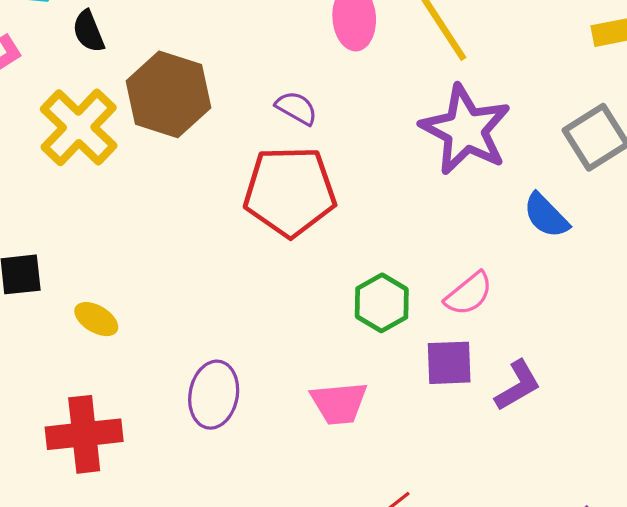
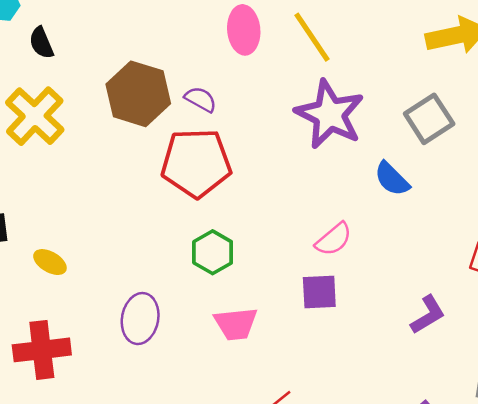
brown hexagon: (168, 94) -> (138, 94), moved
green hexagon: (382, 303) -> (213, 252), moved
purple L-shape: (518, 386) -> (428, 315), moved

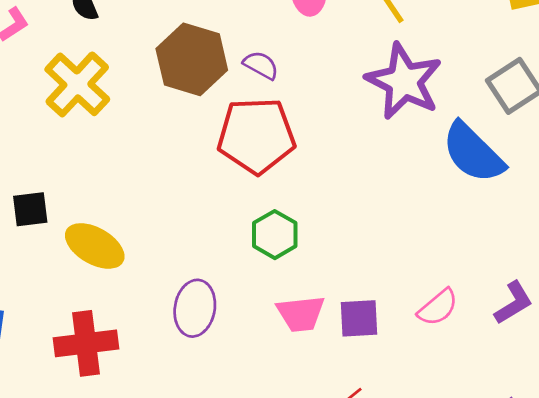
blue semicircle: (392, 179) -> (473, 153), size x1.6
pink semicircle: (334, 239) -> (438, 307), moved
yellow ellipse: (50, 262) -> (95, 246), size x1.6
purple square: (319, 292) -> (359, 318), moved

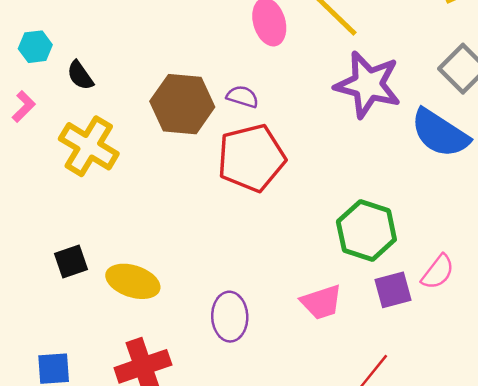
green hexagon: (275, 235) -> (366, 231), moved, size x1.4
purple square: (359, 318) -> (393, 290), moved

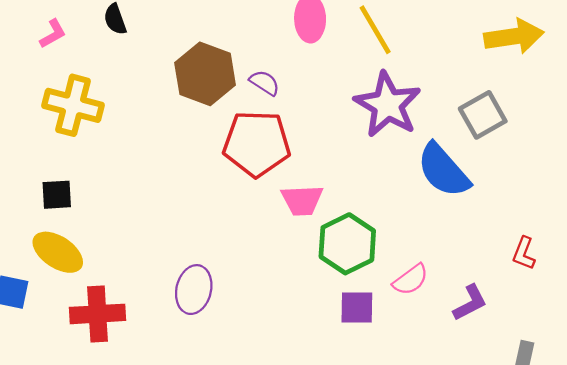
yellow cross: (89, 146) -> (73, 105), moved, turned -32
pink semicircle: (438, 272) -> (411, 280), moved
yellow ellipse: (133, 281) -> (58, 252), moved
pink trapezoid: (321, 302) -> (302, 200), moved

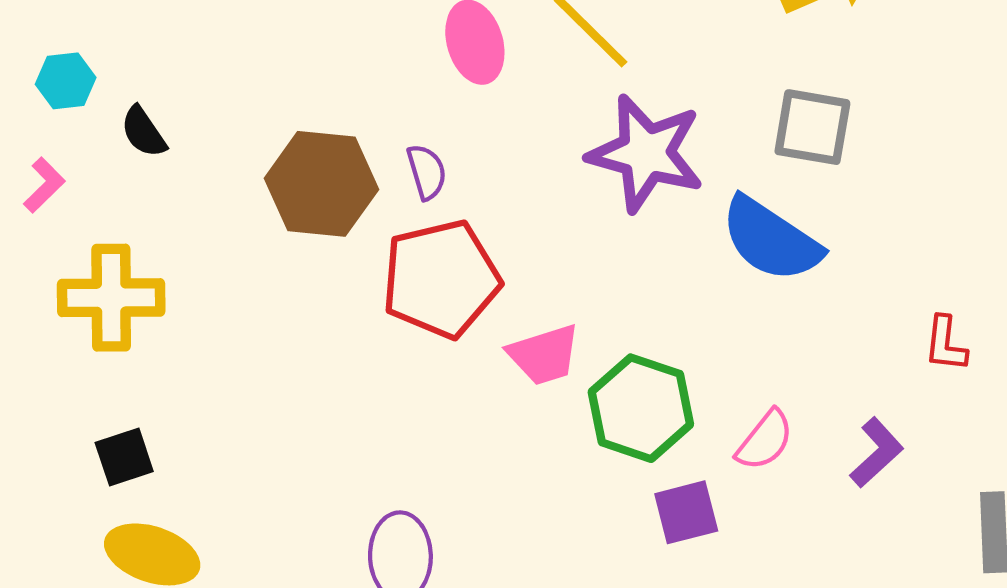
purple semicircle: (265, 83) -> (427, 172), turned 56
gray square: (483, 115) -> (812, 127), turned -36

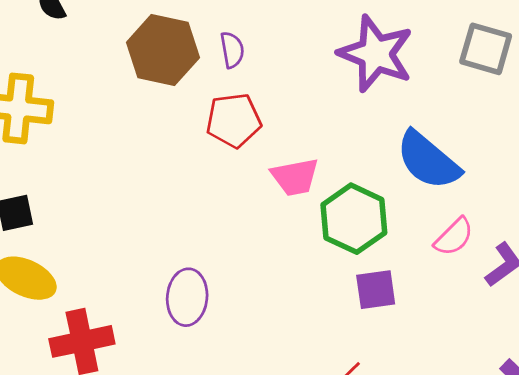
blue semicircle: (771, 239) -> (428, 160), moved
red pentagon: (441, 279) -> (234, 120), size x0.7
pink semicircle: (765, 440) -> (454, 237), moved

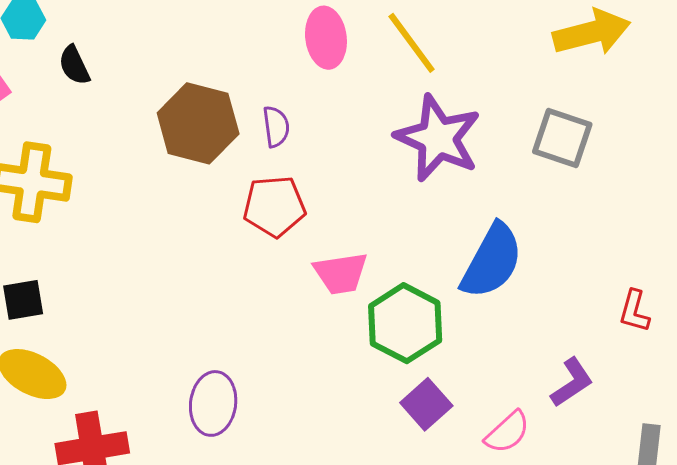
blue semicircle: (428, 160) -> (492, 261), turned -104
pink semicircle: (454, 237) -> (507, 432), moved
purple square: (376, 290) -> (426, 404), turned -36

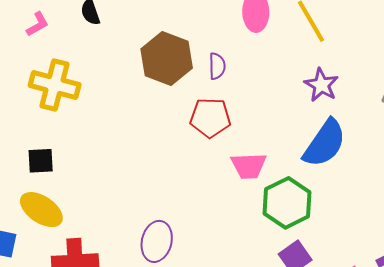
purple star: (438, 138) -> (321, 85), size x0.6
blue semicircle: (492, 261) -> (325, 143), moved

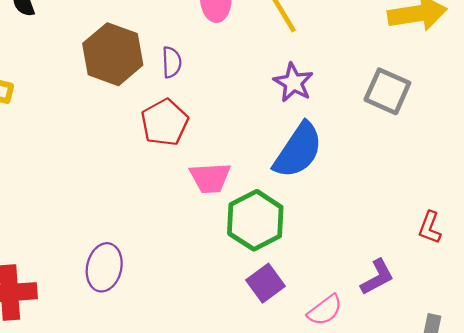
red pentagon: (210, 118) -> (165, 122), turned -30

